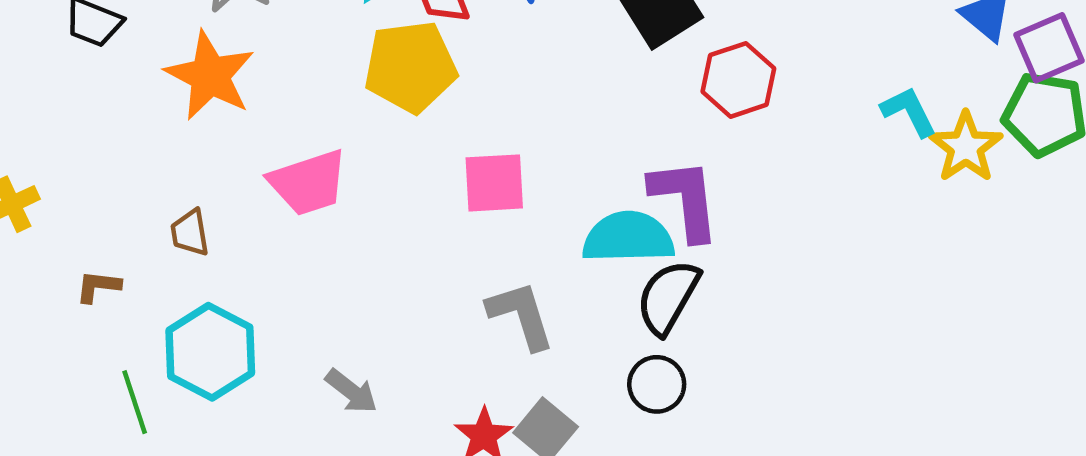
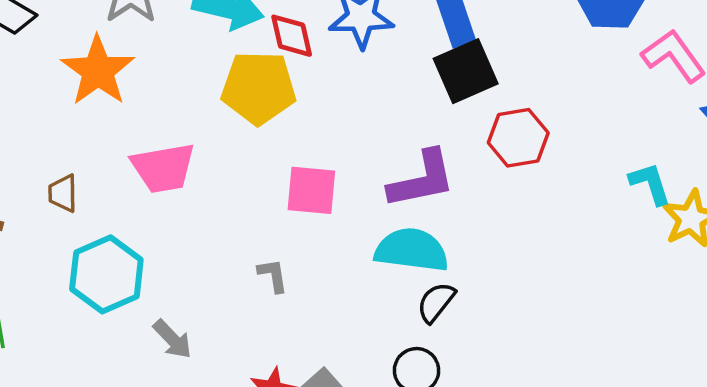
purple L-shape: (685, 199) -> (422, 179), moved, turned 76
black semicircle: (668, 297) -> (436, 302), size x0.7
gray L-shape: (521, 315) -> (273, 275), moved, size x0.6
cyan hexagon: (210, 352) -> (106, 274), moved

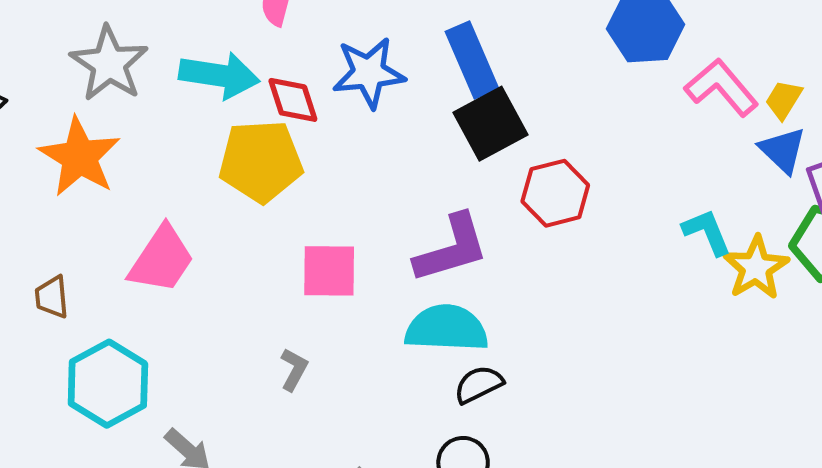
pink trapezoid: (163, 168) -> (162, 259), turned -42
gray L-shape: (273, 275) -> (294, 369), turned 42
black semicircle: (436, 302) -> (479, 384), turned 30

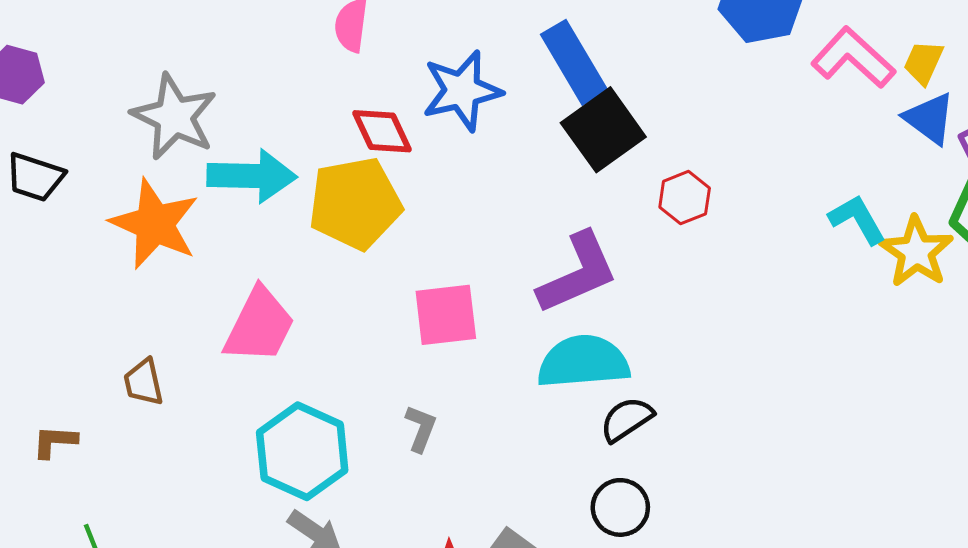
cyan arrow: (219, 75) -> (252, 176), moved
red hexagon: (555, 193) -> (685, 198), size x0.7
cyan hexagon: (108, 384) -> (302, 451), moved

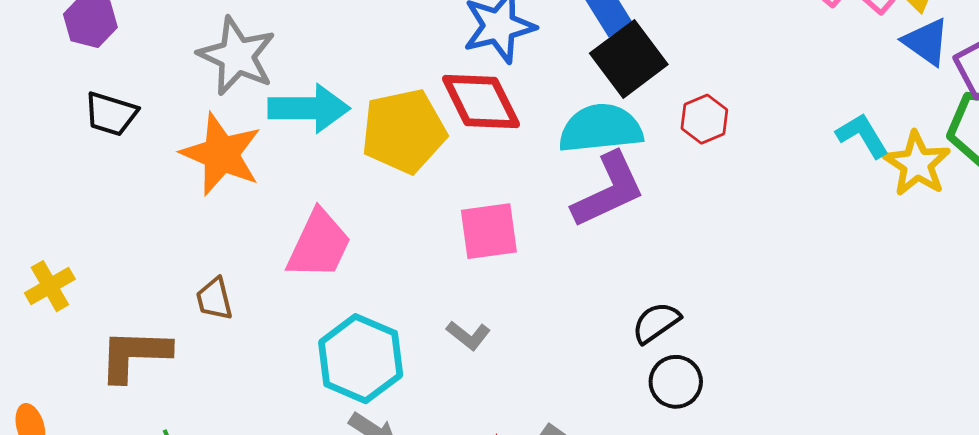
red diamond: (382, 131) -> (481, 101), moved, size x1.4
cyan semicircle: (583, 362) -> (601, 128), moved
gray L-shape: (421, 428) -> (468, 335), turned 108
brown L-shape: (55, 441) -> (134, 355), size x1.8
black circle: (620, 507) -> (676, 382), moved

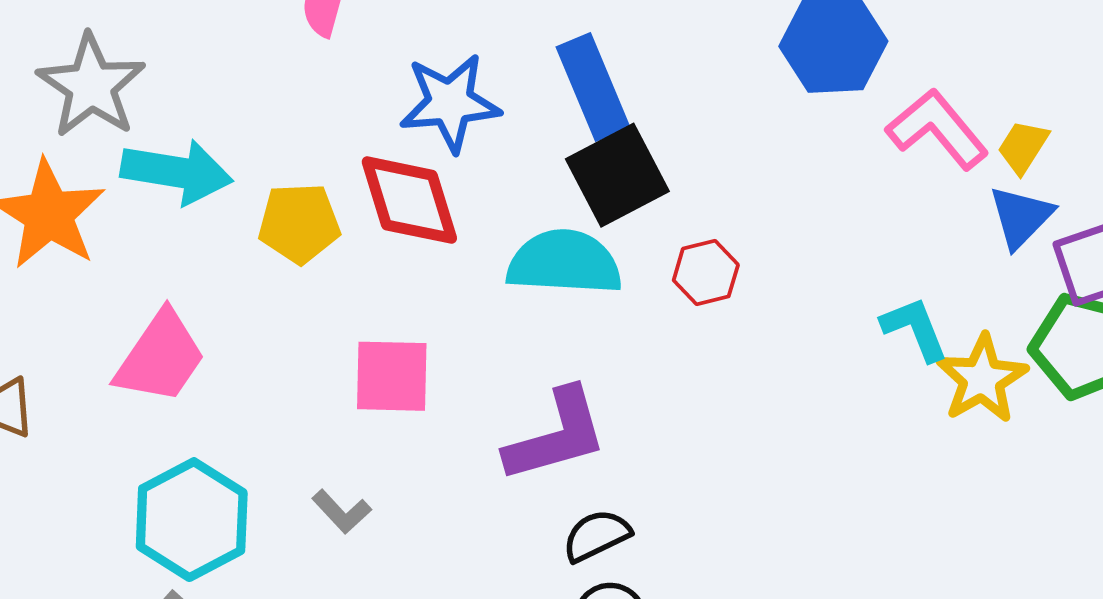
blue triangle: (926, 42) -> (1021, 217), turned 30
yellow pentagon: (404, 131) -> (299, 223), size x0.7
purple L-shape: (608, 190) -> (556, 435), moved

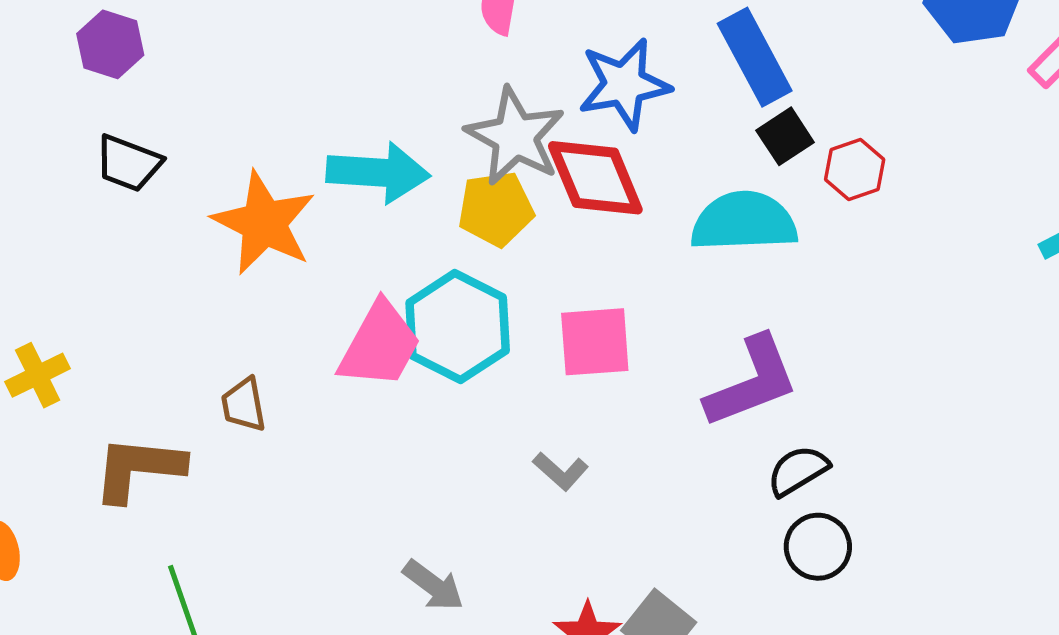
gray star: (91, 86) -> (515, 136), moved
black square: (617, 175) -> (785, 136), size x0.6
red hexagon: (706, 272) -> (855, 170), moved
cyan hexagon: (192, 520) -> (458, 327), moved

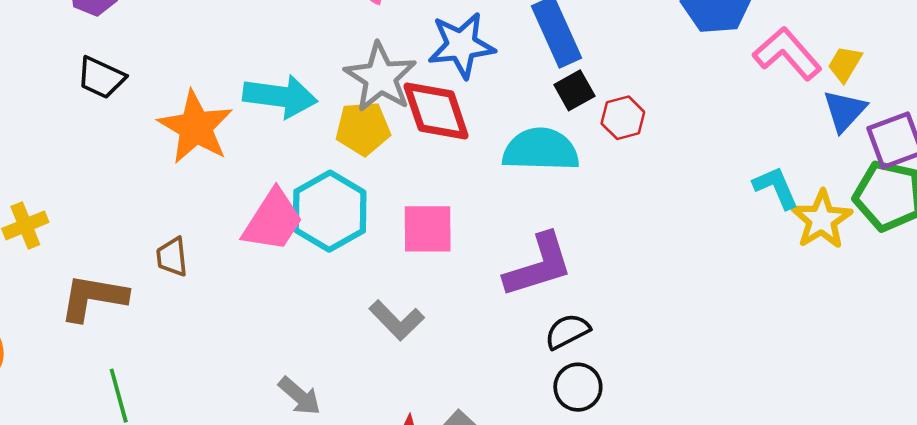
gray L-shape: (560, 471) -> (397, 320), size x1.4

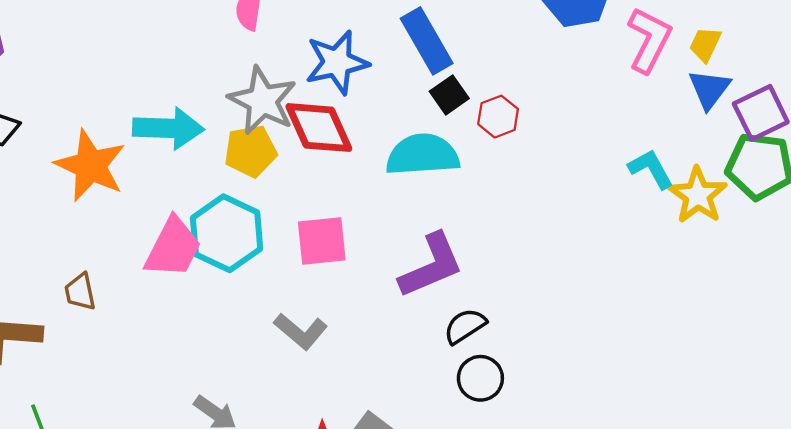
pink L-shape: (787, 54) -> (649, 40), turned 74

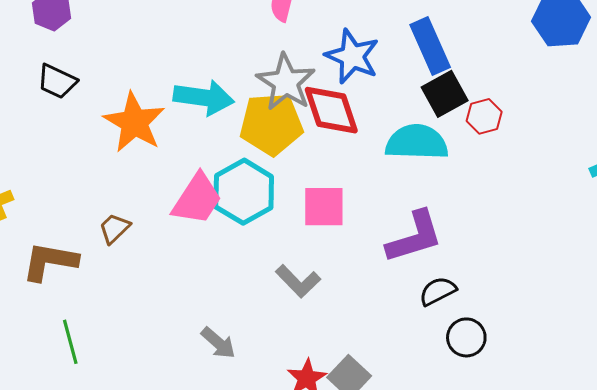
blue star: (337, 62) -> (352, 56), turned 30
black square: (449, 95) -> (445, 94), size x1.4
yellow pentagon: (251, 151) -> (271, 124), size x1.4
brown trapezoid: (80, 292) -> (114, 228), turned 52
black circle: (480, 378) -> (466, 337), moved

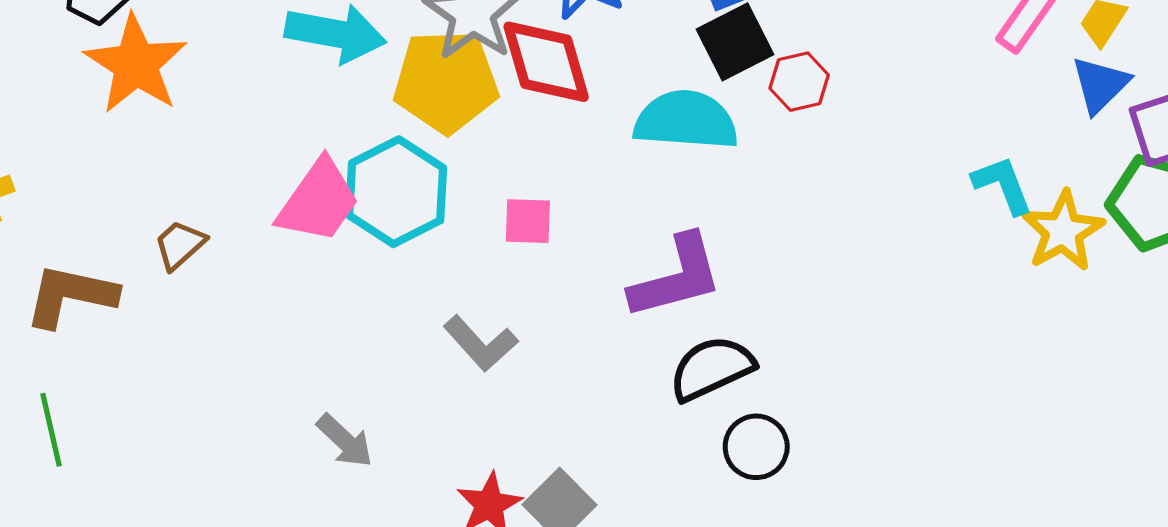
orange star: (134, 122) -> (136, 64), moved
pink square: (324, 207) -> (528, 221), size x0.7
black semicircle: (438, 291) -> (712, 368), size x1.4
green line: (70, 342) -> (51, 430), moved

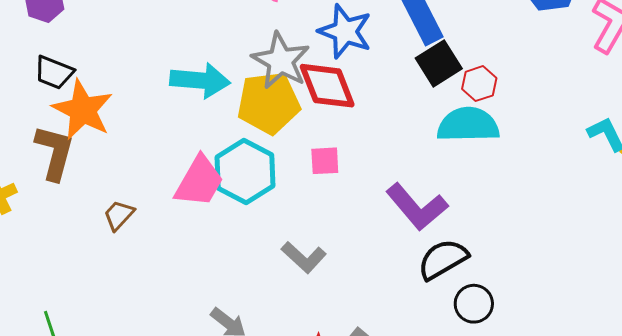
cyan semicircle: (686, 120) -> (468, 125), moved
pink square: (528, 221) -> (325, 161), moved
purple L-shape: (676, 277) -> (417, 207), turned 70
brown L-shape: (71, 296) -> (55, 152), moved, turned 98

